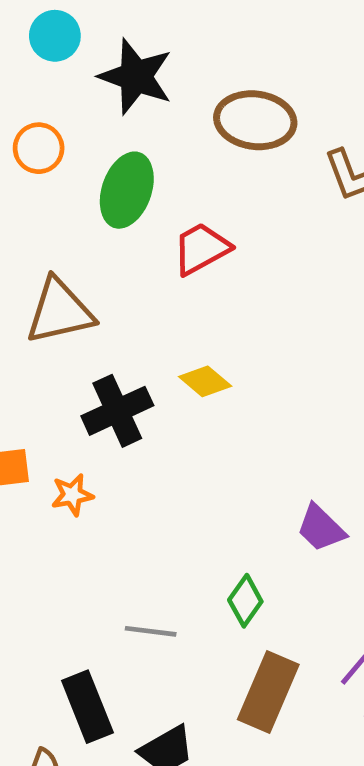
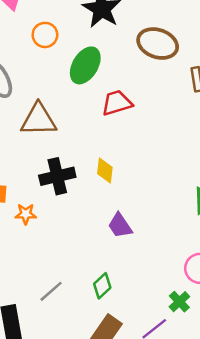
yellow diamond: (205, 381) -> (105, 170), turned 45
purple trapezoid: (321, 528) -> (120, 226), moved
gray line: (151, 631) -> (51, 291), turned -60

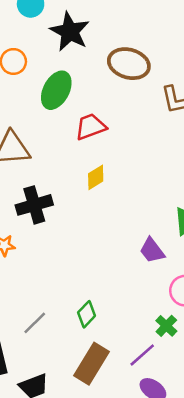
yellow diamond: (105, 170) -> (96, 177), moved, turned 55
purple trapezoid: (120, 226) -> (152, 250), moved

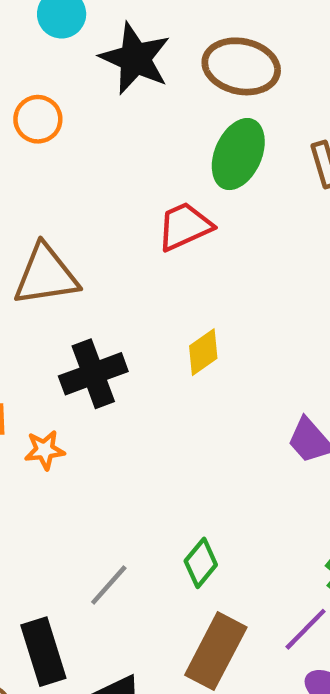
brown ellipse: (129, 64) -> (241, 66), moved
green ellipse: (56, 90) -> (238, 154), moved
yellow diamond: (96, 177) -> (203, 352), moved

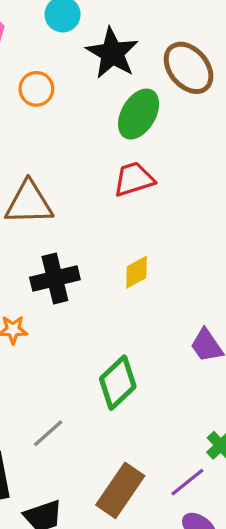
brown ellipse: (241, 66) -> (189, 68), turned 32
green ellipse: (238, 154) -> (139, 114), moved
green diamond: (201, 563) -> (118, 383), moved, size x1.5

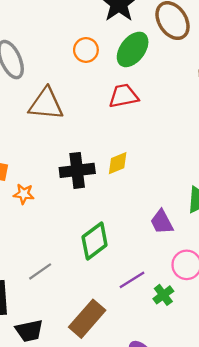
orange circle: (36, 89) -> (86, 50), moved
black cross: (55, 278) -> (77, 170), moved
purple line: (187, 482) -> (132, 280), moved

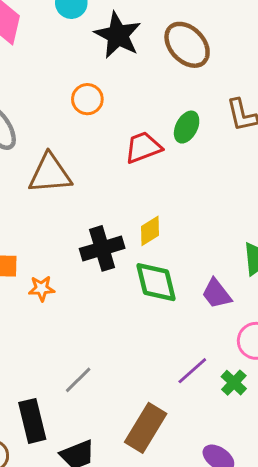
green ellipse: (133, 49) -> (187, 127), moved, size x0.7
green diamond: (95, 241) -> (156, 282), moved, turned -57

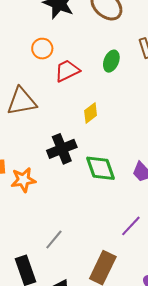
red trapezoid: (143, 147) -> (67, 71), moved
yellow diamond: (150, 231) -> (91, 113), moved
orange star: (42, 288) -> (23, 180), size x1.4

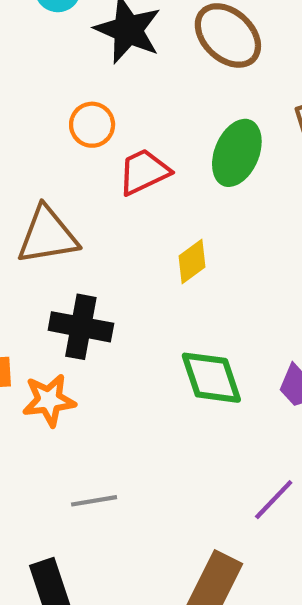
green ellipse: (111, 61) -> (237, 153), size x1.4
black cross: (62, 149) -> (81, 327), moved, turned 32
gray line: (54, 240) -> (94, 501), moved, turned 40

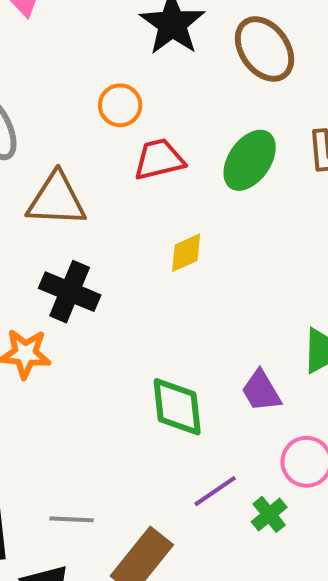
green diamond: (211, 378) -> (177, 407), moved
gray line: (94, 501) -> (71, 519), moved

